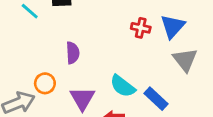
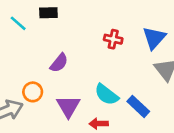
red cross: (141, 28) -> (113, 39), moved
purple semicircle: (73, 53) -> (59, 63), turned 42

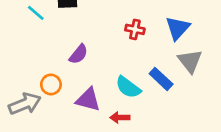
purple triangle: (68, 106) -> (88, 100), turned -45
blue rectangle: (138, 106) -> (161, 79), moved

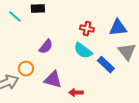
blue triangle: (178, 28) -> (118, 28), turned 42
cyan semicircle: (128, 87) -> (83, 51), moved

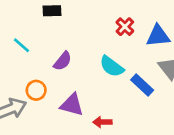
cyan line: (15, 17) -> (22, 45), moved
red cross: (87, 29) -> (125, 27), moved, turned 32

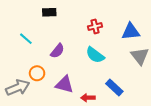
red cross: (125, 27) -> (95, 26), moved, turned 32
blue rectangle: (142, 85) -> (114, 88), moved

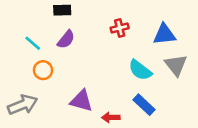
purple semicircle: (57, 51) -> (66, 39), moved
cyan semicircle: (95, 55) -> (140, 70), moved
orange circle: (37, 73) -> (43, 70), moved

